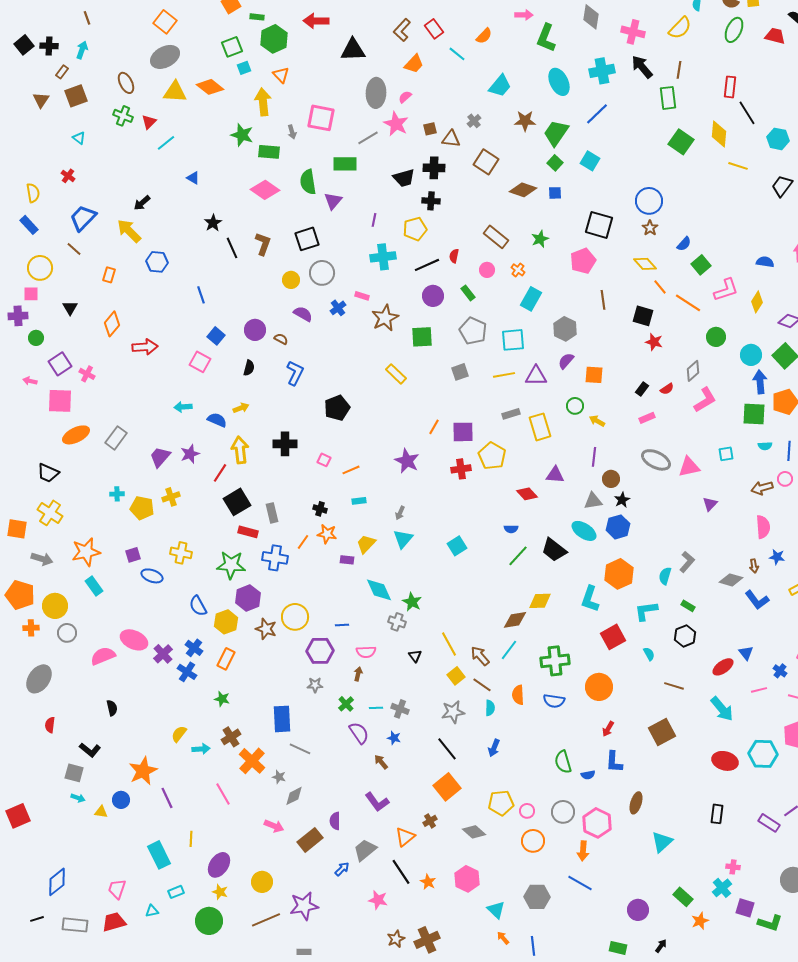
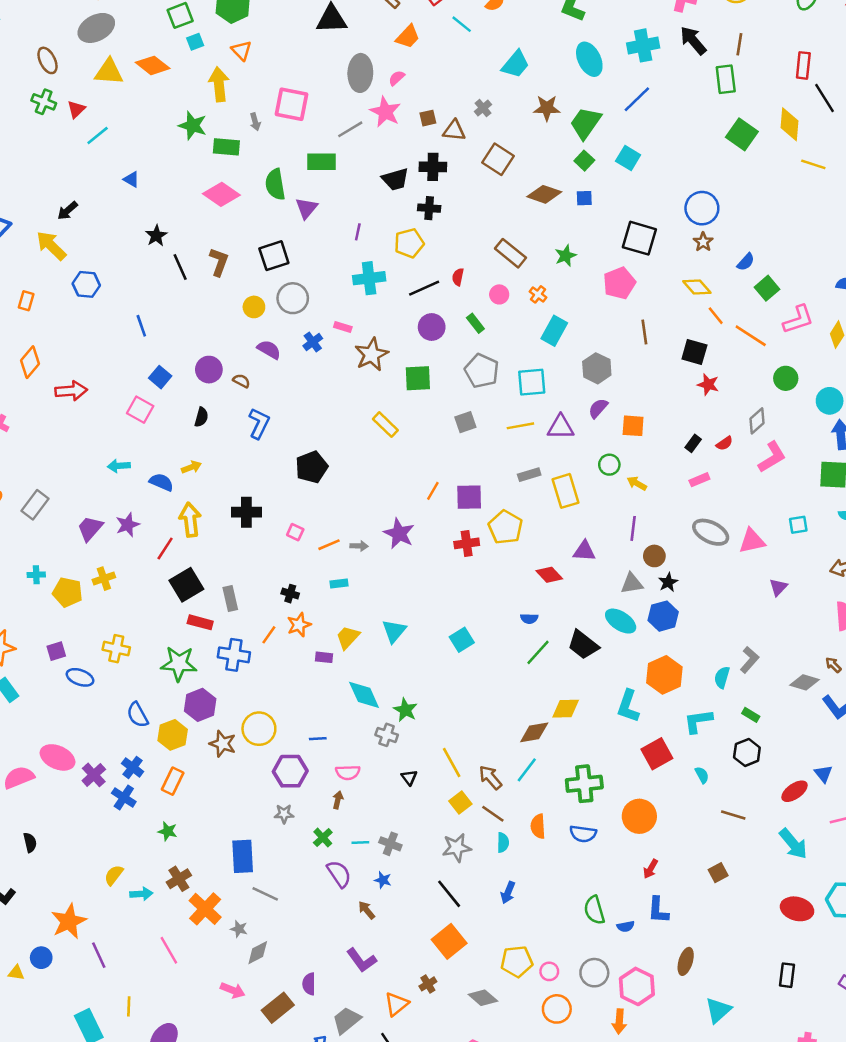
gray arrow: (400, 513) -> (359, 546), moved, turned -112
orange star: (327, 534) -> (299, 625), turned -30
brown arrow: (754, 566) -> (833, 665), turned 144
brown square: (662, 732) -> (718, 873), size x0.6

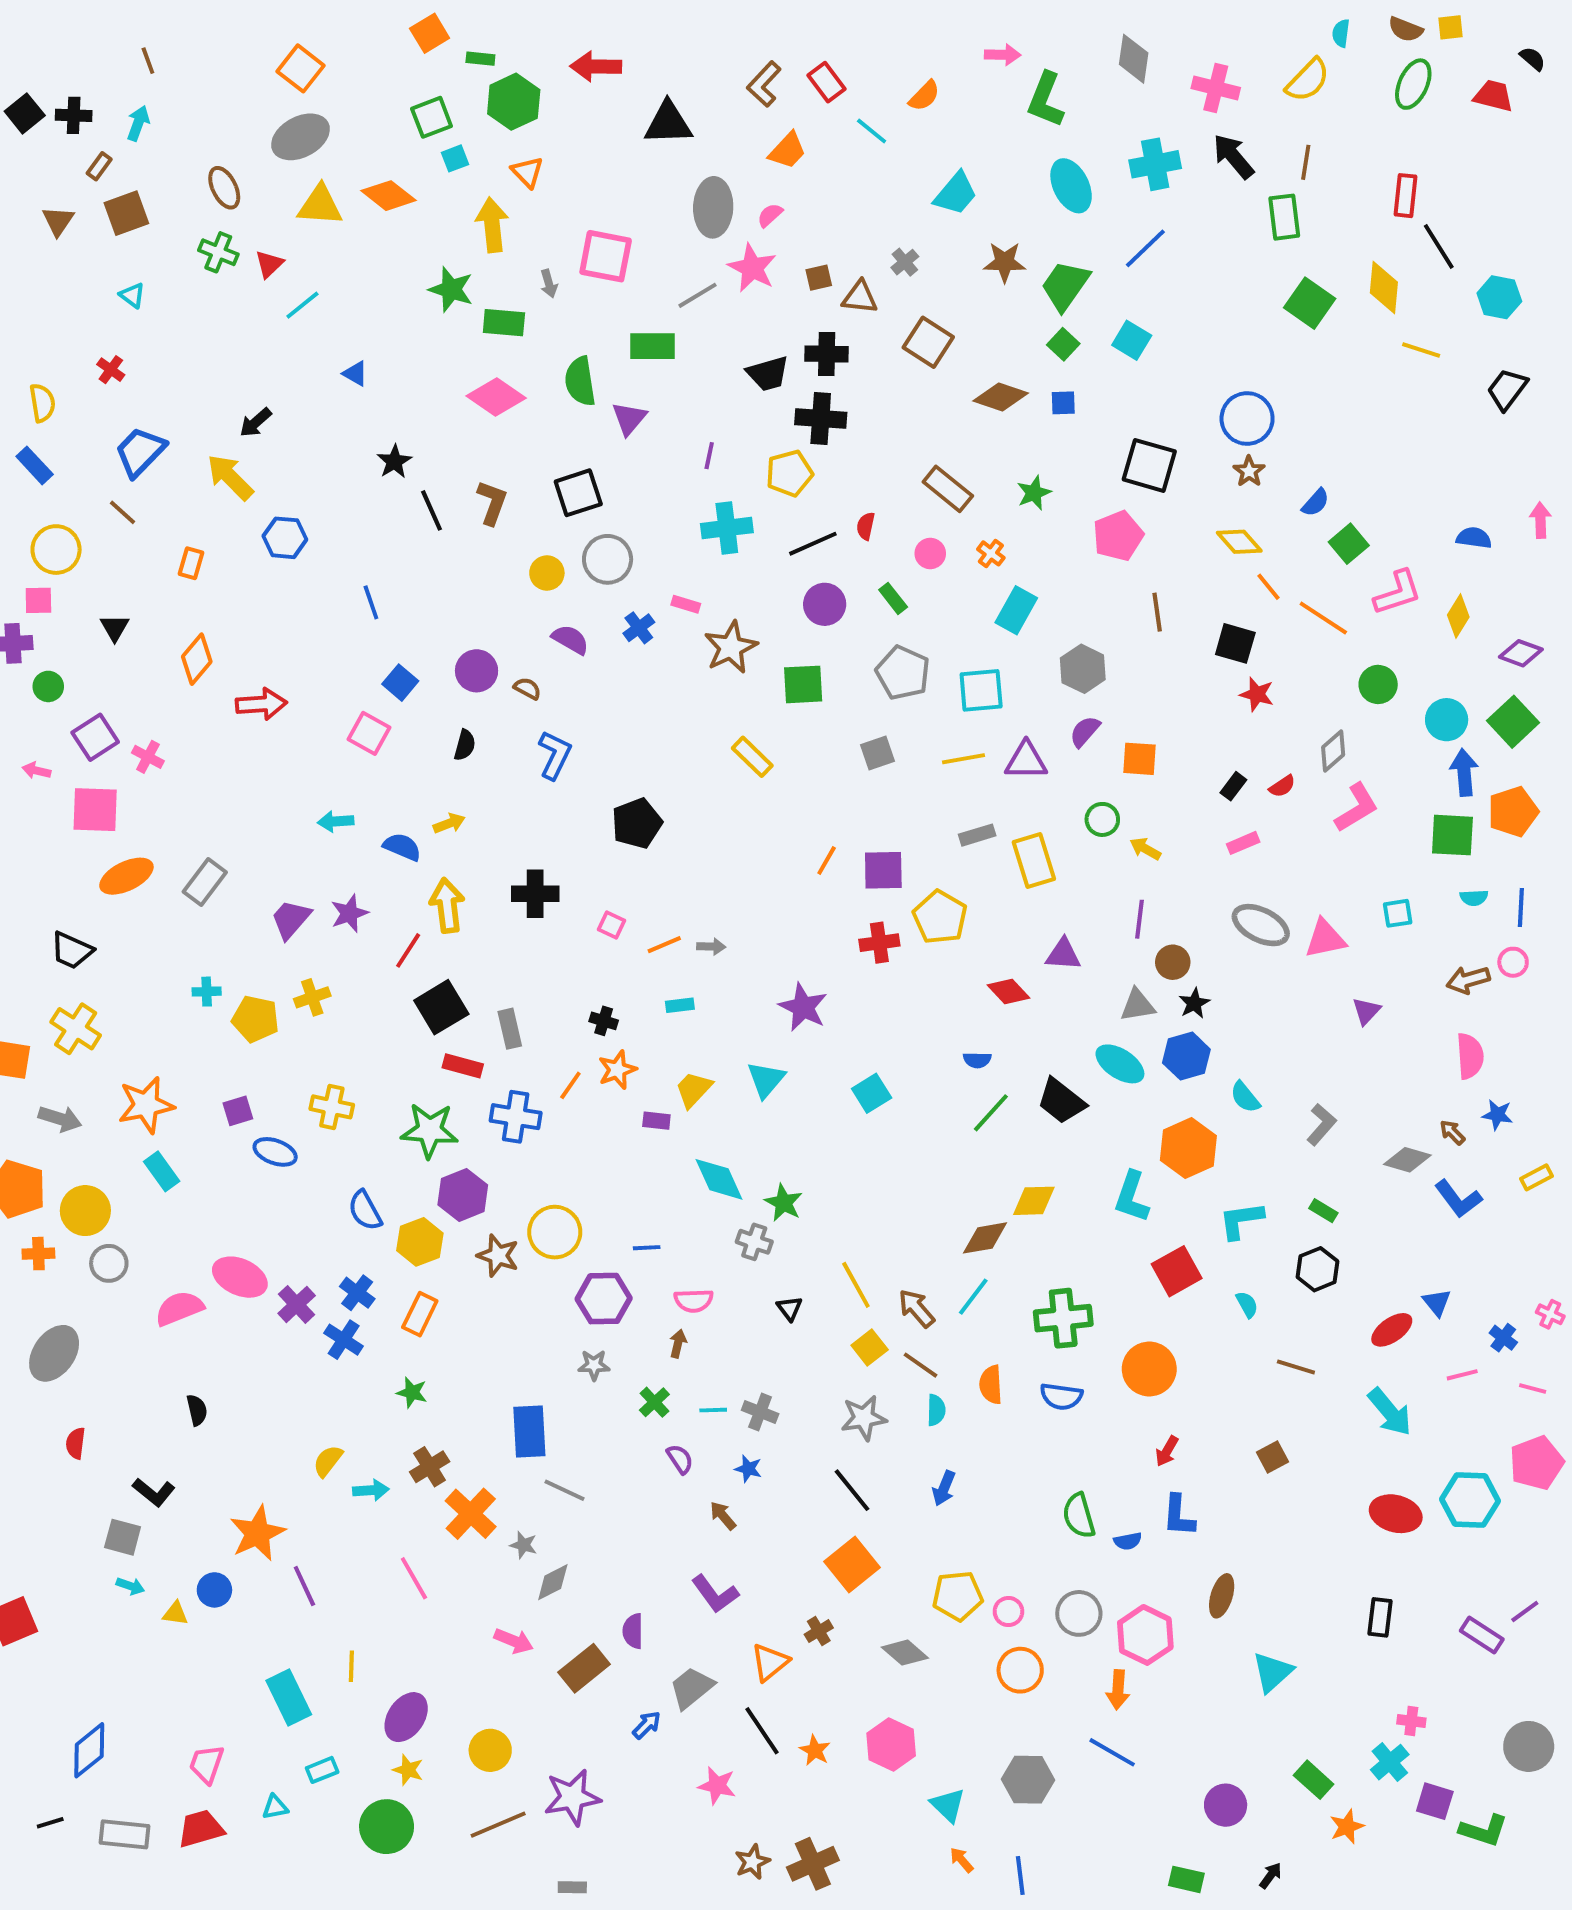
black cross: (429, 208) -> (821, 419), size x1.4
purple star: (399, 533) -> (803, 1007), moved
cyan semicircle: (722, 677) -> (1245, 1097), moved, turned -55
purple semicircle: (339, 874) -> (680, 1459), size x0.7

